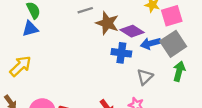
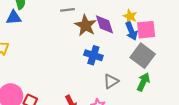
purple diamond: (132, 31) -> (104, 24), moved, turned 30
blue arrow: (151, 43) -> (131, 31), moved, turned -108
gray square: (173, 44) -> (143, 56), turned -30

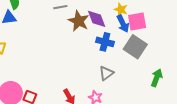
blue cross: (93, 55) -> (105, 42), moved
green arrow: (143, 82) -> (157, 78), moved

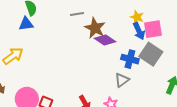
purple diamond: (97, 19) -> (105, 40), moved, turned -35
blue cross: (105, 42) -> (130, 59), moved

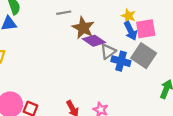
gray triangle: (122, 80) -> (108, 51), moved

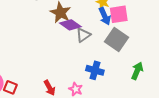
blue cross: (121, 61) -> (95, 70), moved

